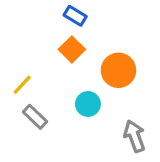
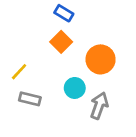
gray rectangle: (35, 117) -> (30, 99), turned -30
gray arrow: (134, 136) -> (99, 106), moved, turned 40

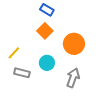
cyan circle: (75, 88) -> (47, 63), moved

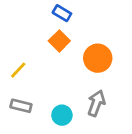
cyan circle: (47, 63) -> (62, 115), moved
gray rectangle: (22, 73) -> (21, 106), moved

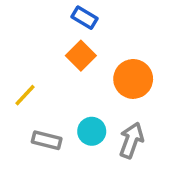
gray rectangle: (21, 106) -> (47, 140), moved
cyan circle: (62, 115) -> (92, 131), moved

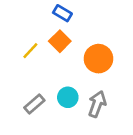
yellow line: (25, 95) -> (30, 51), moved
gray rectangle: (47, 140) -> (34, 104), turned -55

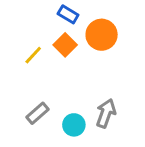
orange circle: (98, 59) -> (102, 35), moved
cyan circle: (68, 97) -> (74, 125), moved

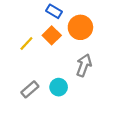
gray arrow: (106, 113) -> (84, 65), moved
cyan circle: (74, 125) -> (59, 87), moved

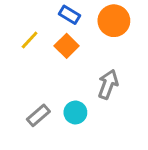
orange circle: (80, 27) -> (114, 21), moved
yellow line: (26, 43) -> (30, 40), moved

